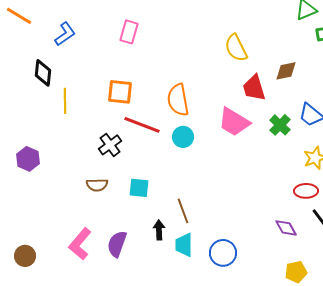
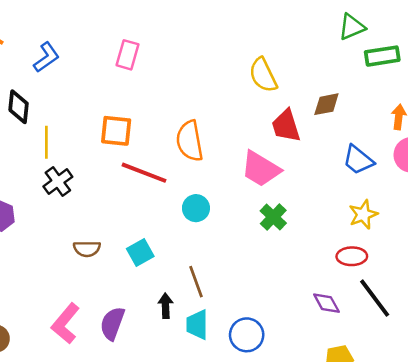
green cross: (280, 125) -> (273, 217), moved
cyan circle: (183, 137) -> (196, 208), moved
black cross: (110, 145) -> (58, 182), moved
cyan square: (139, 188) -> (140, 252), turned -35

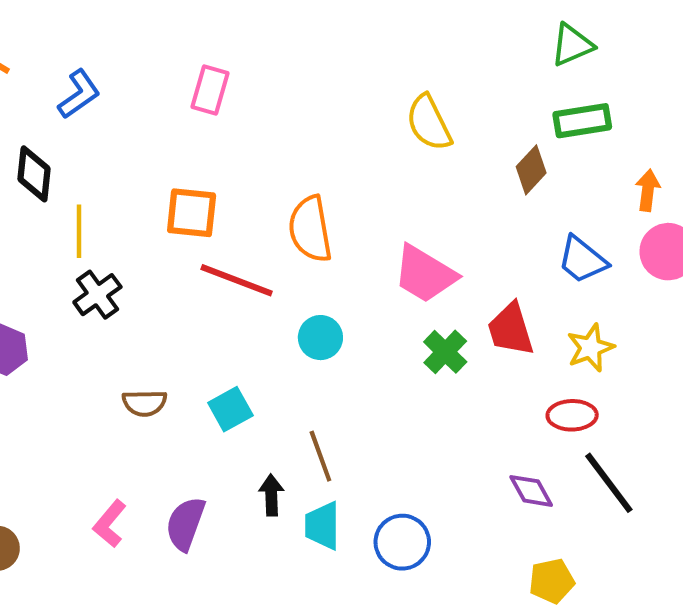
green rectangle: (382, 56) -> (582, 121), moved
brown diamond: (326, 104) -> (531, 170), turned -36
red trapezoid: (286, 126) -> (511, 329), moved
pink L-shape: (65, 323) -> (110, 524), size x0.7

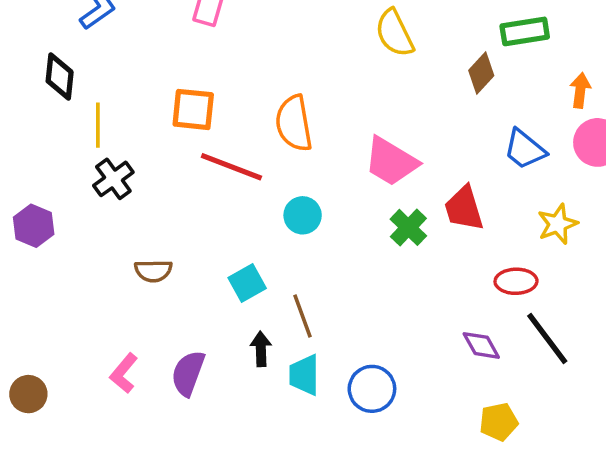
yellow star: (590, 348) -> (558, 224), moved
cyan square: (230, 409) -> (247, 283), moved

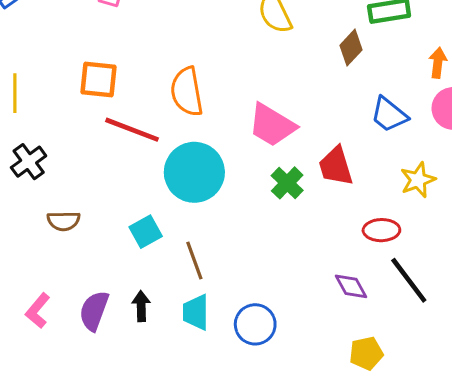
black cross: (113, 179) -> (29, 162), moved
cyan circle: (303, 215) -> (194, 172), size x1.8
black arrow: (261, 349) -> (141, 306), moved

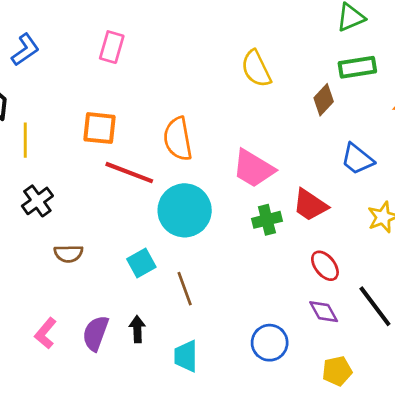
red trapezoid: (336, 166) -> (310, 205), turned -39
green cross: (287, 183) -> (267, 220), turned 32
red ellipse: (381, 230) -> (325, 266), moved, turned 52
cyan trapezoid: (196, 312) -> (186, 356), moved
blue circle: (255, 324) -> (270, 343), moved

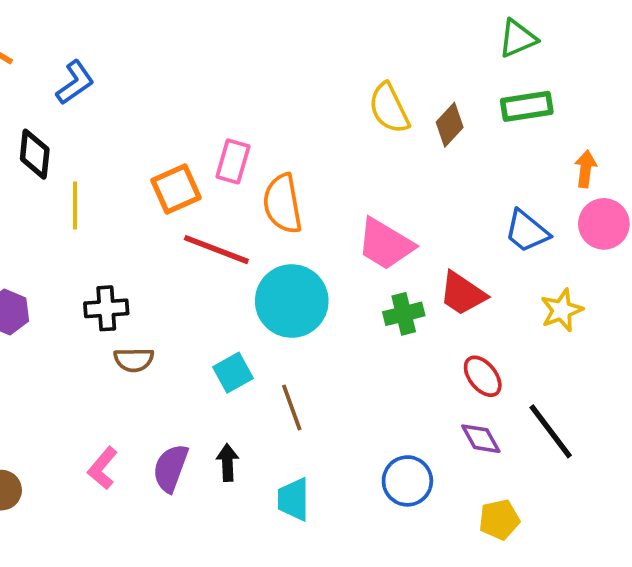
pink rectangle: (112, 47) -> (233, 161), moved
brown diamond: (324, 100) -> (450, 125), moved
orange square: (100, 128) -> (176, 189), turned -30
black cross: (37, 201) -> (106, 308), moved, turned 32

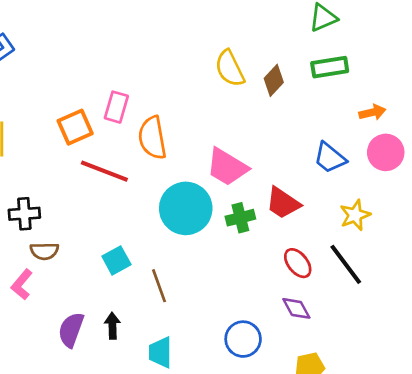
orange arrow: (586, 169) -> (372, 112), turned 70
cyan circle: (292, 301) -> (186, 208), moved
black line: (551, 431) -> (346, 264), moved
pink L-shape: (103, 468) -> (22, 284), moved

